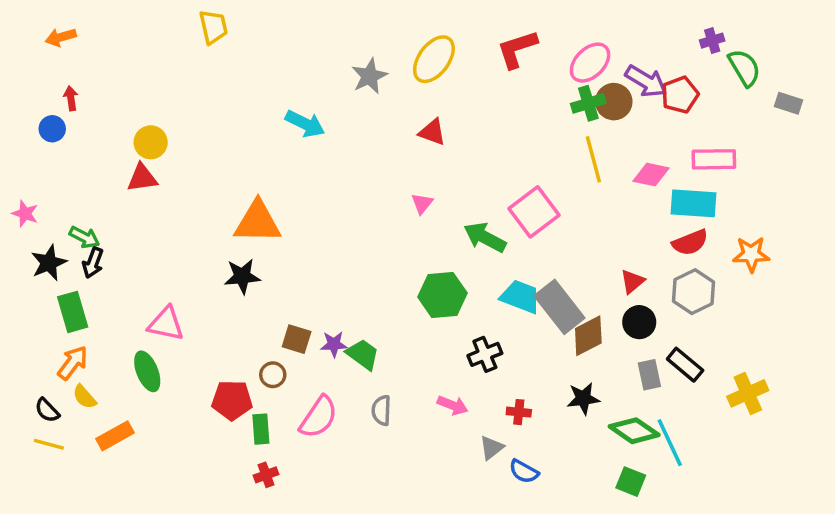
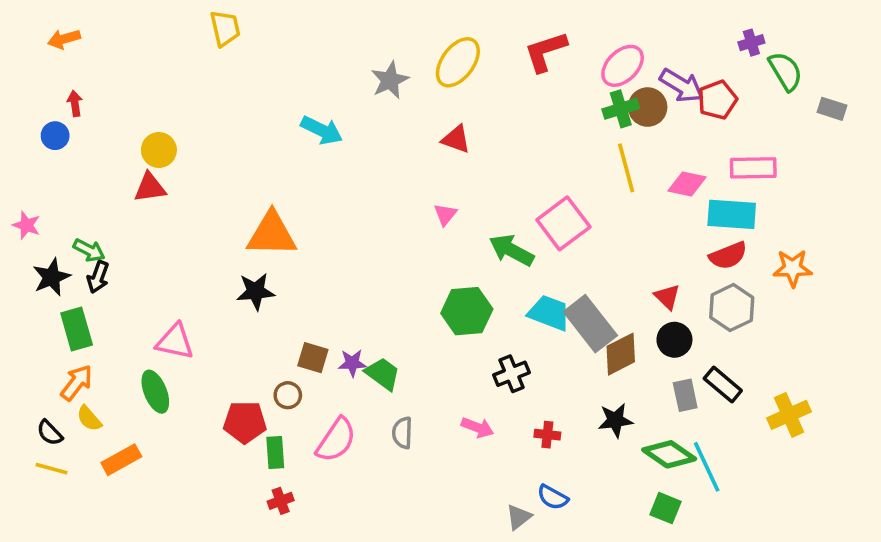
red triangle: (632, 281) -> (667, 297), turned -36
gray triangle: (492, 448) -> (519, 517), moved

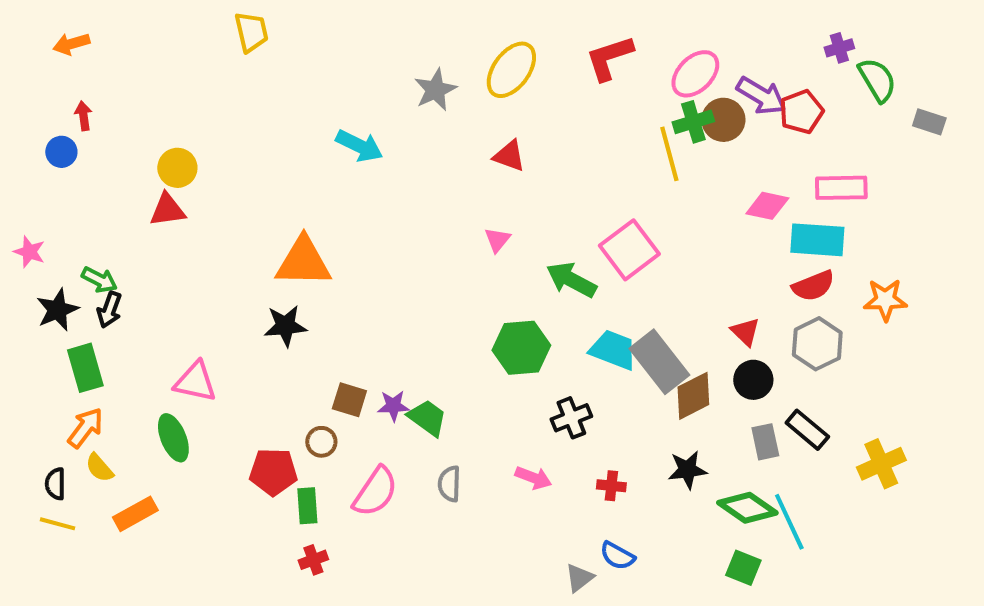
yellow line: (626, 168) -> (669, 154), moved
black semicircle: (50, 433) -> (55, 484), turned 44

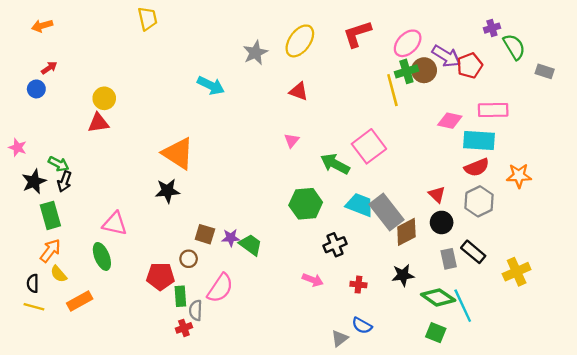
red arrow: (83, 116) -> (49, 68), turned 63
orange triangle: (303, 262) -> (178, 153), turned 32
gray semicircle: (449, 484) -> (196, 310), moved

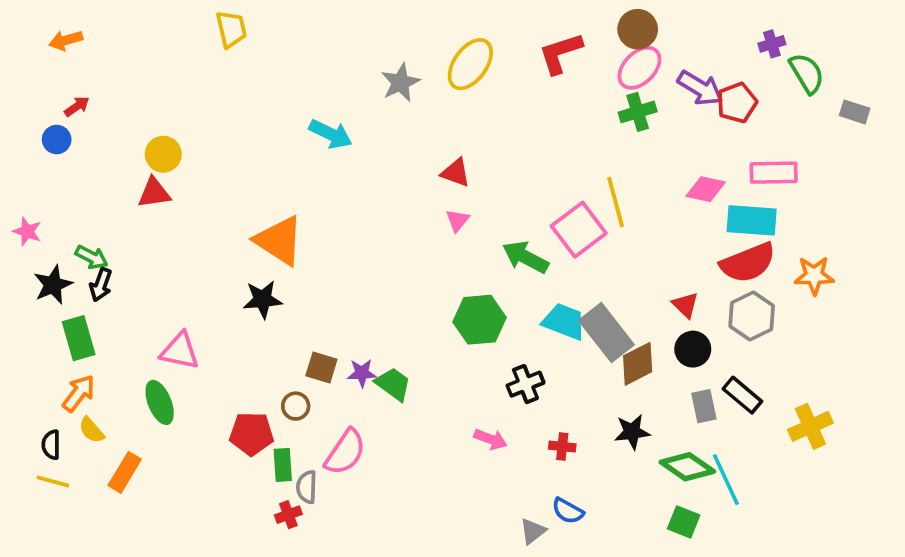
brown circle: (424, 70) -> (638, 29), moved
yellow line: (392, 90) -> (616, 202), moved
red triangle: (299, 91) -> (456, 173), moved
red semicircle: (477, 167) -> (748, 263), size x1.4
orange rectangle: (80, 301) -> (125, 472), turned -30

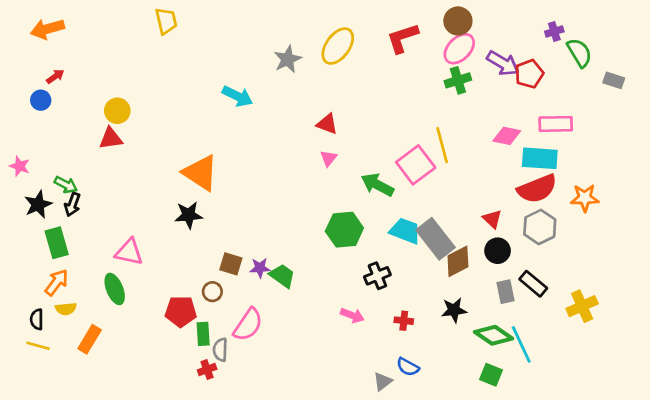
orange arrow: (66, 40) -> (47, 29), size x1.4
yellow semicircle: (92, 430) -> (66, 309), turned -54

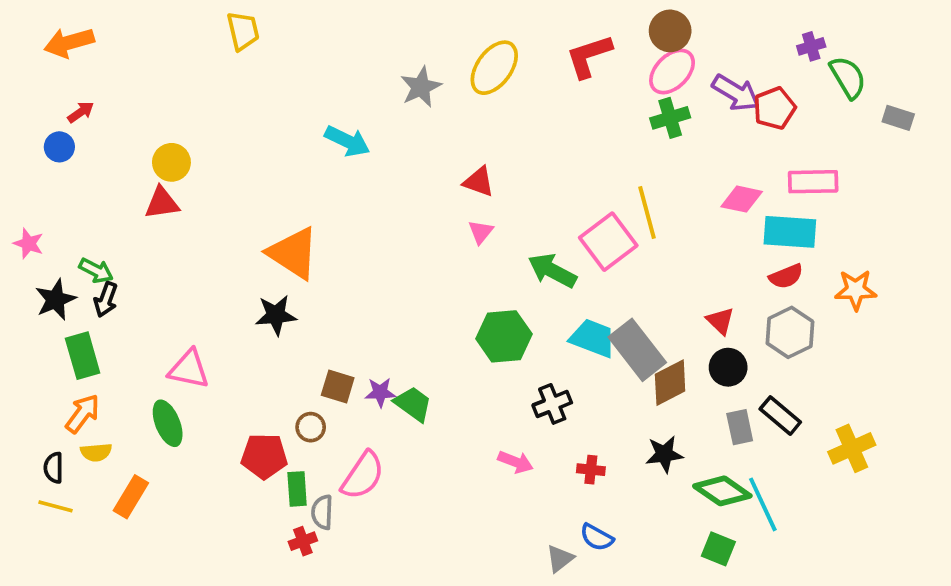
red semicircle: (537, 189) -> (786, 276), size x0.6

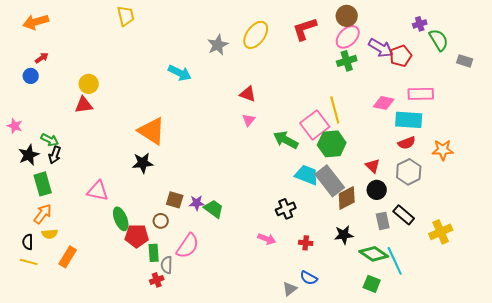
green hexagon: (504, 336) -> (332, 144), moved
green ellipse: (168, 423) -> (121, 219), moved

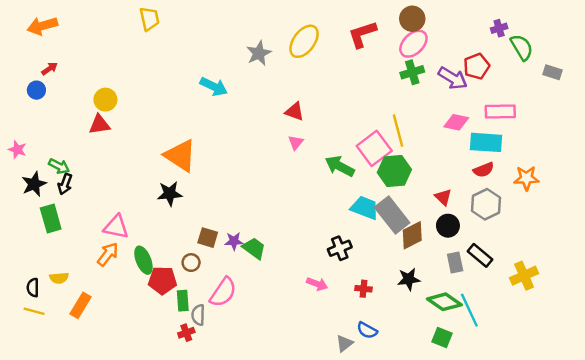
purple arrow: (381, 48) -> (453, 78), moved
orange arrow: (43, 214) -> (108, 254), moved

